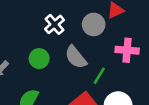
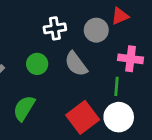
white cross: (54, 24) -> (55, 28), turned 30
green line: (99, 76) -> (116, 86), moved, turned -30

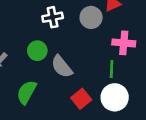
gray semicircle: (76, 64) -> (62, 67), moved
red square: (83, 117) -> (81, 99), size x0.7

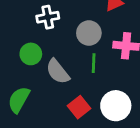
gray circle: (91, 17) -> (89, 33), moved
green line: (112, 69) -> (94, 63), moved

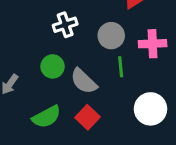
green semicircle: (19, 100) -> (47, 117), turned -140
red square: (79, 107) -> (87, 117), moved

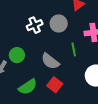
gray circle: (111, 36) -> (59, 23), moved
green circle: (53, 66) -> (17, 55), moved

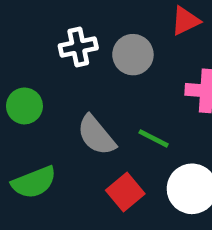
green line: (74, 50) -> (154, 138), moved, turned -64
red square: (55, 85) -> (125, 192), moved

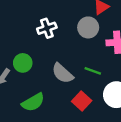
gray circle: (133, 55) -> (88, 27), moved

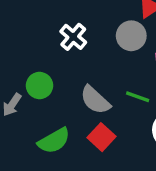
white cross: (47, 28) -> (73, 37), turned -30
red square: (82, 101) -> (101, 137), moved

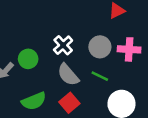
gray circle: (131, 36) -> (100, 47), moved
white cross: (73, 37) -> (63, 45), moved

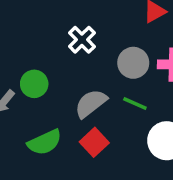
white cross: (63, 45) -> (82, 40), moved
gray semicircle: (68, 75) -> (91, 103), turned 95

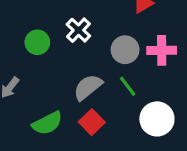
green circle: (34, 84) -> (37, 42), moved
green line: (135, 103) -> (128, 86), turned 30

